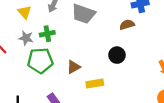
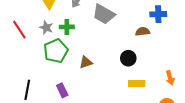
green pentagon: (40, 61) -> (56, 51), turned -30
yellow rectangle: (95, 83) -> (137, 83), moved

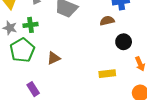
black circle: (128, 58) -> (124, 42), moved

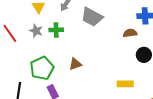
green pentagon: (22, 50) -> (42, 68), moved

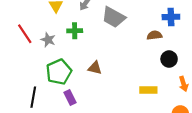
gray star: (36, 31) -> (48, 40), moved
brown triangle: (75, 64) -> (95, 68), turned 32

